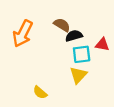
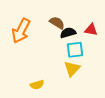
red triangle: (102, 44) -> (91, 30), moved
yellow semicircle: (40, 92) -> (37, 85), turned -56

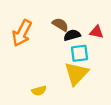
yellow triangle: (72, 69) -> (76, 74), size x1.4

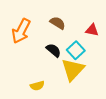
black semicircle: (72, 35) -> (54, 50), moved, turned 56
cyan square: (79, 53) -> (76, 50), turned -36

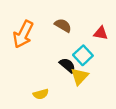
black semicircle: (54, 50) -> (67, 65), moved
yellow triangle: (73, 70) -> (80, 76), size x0.7

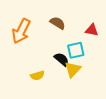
cyan square: (83, 55) -> (76, 50), turned 30
yellow semicircle: (41, 94) -> (37, 75), moved

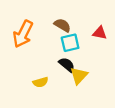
cyan square: (76, 50) -> (70, 43), moved

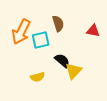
brown semicircle: (62, 25) -> (58, 24), turned 42
cyan square: (70, 43) -> (41, 40), moved

